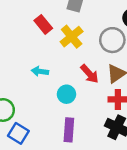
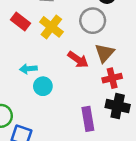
cyan circle: (66, 94) -> (43, 86), moved
purple rectangle: (69, 130) -> (88, 119), moved

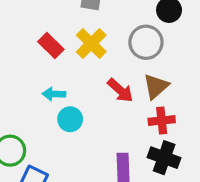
red rectangle: (20, 22) -> (51, 46), moved

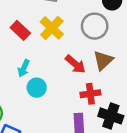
cyan arrow: (54, 94) -> (24, 68), turned -66
red cross: (162, 120) -> (90, 94), moved

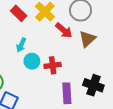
red arrow: (75, 64) -> (64, 30), moved
red cross: (90, 94) -> (53, 65), moved

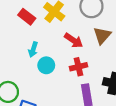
red arrow: (64, 30) -> (74, 40), moved
red cross: (53, 65) -> (78, 67), moved

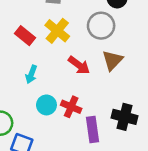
cyan circle: (46, 65) -> (46, 105), moved
red cross: (78, 67) -> (71, 107), moved, turned 35

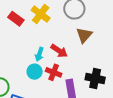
red arrow: (79, 65) -> (59, 51), moved
cyan arrow: (31, 74) -> (39, 54), moved

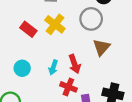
red arrow: (59, 51) -> (75, 64), turned 36
cyan circle: (35, 72) -> (22, 68), moved

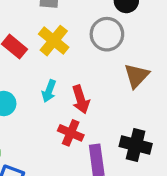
brown triangle: (101, 47) -> (137, 76), moved
cyan arrow: (53, 67) -> (49, 91), moved

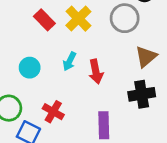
red cross: (71, 133) -> (53, 112), moved
black cross: (136, 145) -> (142, 94), moved, turned -30

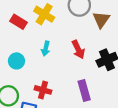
brown triangle: (146, 57) -> (101, 20), moved
red arrow: (96, 72) -> (78, 49), moved

